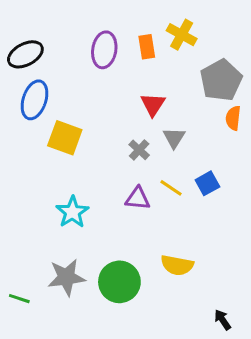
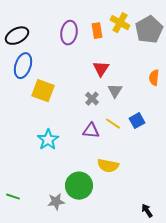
gray pentagon: (221, 80) -> (149, 30), moved
yellow semicircle: (177, 265) -> (108, 166), moved
gray star: (66, 277) -> (56, 202), moved, size x0.7

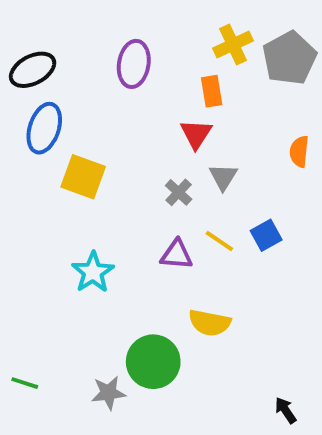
yellow cross: (120, 23) -> (233, 44), turned 36
orange rectangle: (97, 31) -> (212, 91), moved

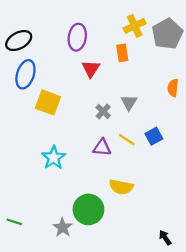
red triangle: (196, 134) -> (91, 69), moved
gray star: (108, 393) -> (63, 227), turned -30

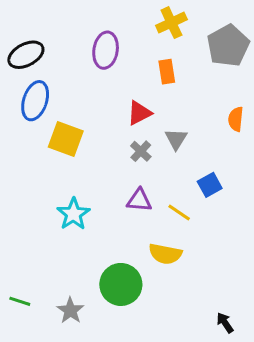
yellow cross: (135, 26) -> (171, 23), moved
red triangle: (91, 69) -> (139, 113), moved, turned 30
yellow line: (127, 140) -> (179, 212), moved
gray star: (63, 227) -> (70, 311), moved

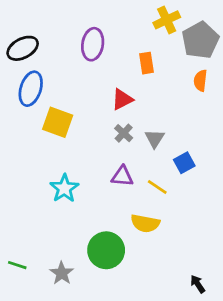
yellow cross: (171, 23) -> (167, 20), moved
orange semicircle: (236, 119) -> (200, 81), moved
gray triangle: (176, 139) -> (155, 139), moved

